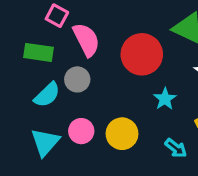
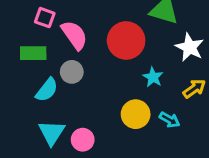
pink circle: (81, 131) -> (83, 140), moved
yellow circle: (122, 134) -> (136, 114), moved

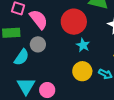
cyan star: (153, 77) -> (83, 45), moved

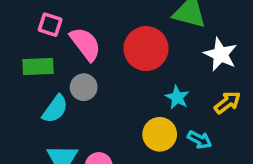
cyan star: (83, 45) -> (177, 97), moved

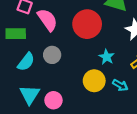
gray circle: (84, 87) -> (52, 55), moved

